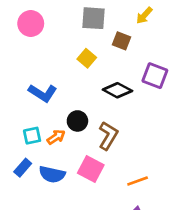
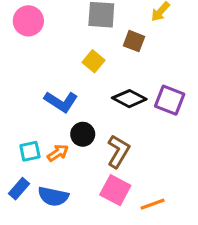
purple square: (155, 76) -> (170, 100), moved
blue L-shape: (43, 93) -> (61, 102), moved
pink square: (91, 169) -> (115, 190), moved

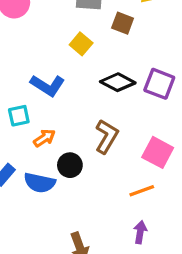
black circle: (83, 134) -> (70, 165), moved
cyan square: (30, 151) -> (19, 116), moved
pink square: (115, 190) -> (158, 152), moved

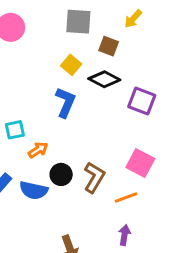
black diamond: (118, 82) -> (104, 79), moved
blue L-shape: (48, 85) -> (65, 102), moved, turned -100
brown L-shape: (107, 136) -> (94, 177), moved

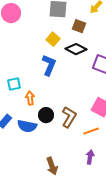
orange arrow: (38, 150) -> (30, 98), turned -64

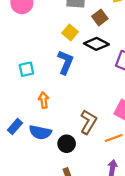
brown square: (79, 26) -> (100, 18), turned 32
cyan square: (14, 84) -> (26, 69), moved
black circle: (46, 115) -> (67, 144), moved

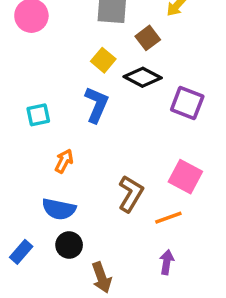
orange arrow: (44, 100) -> (64, 161), turned 35
blue rectangle: (15, 127) -> (21, 252), moved
black circle: (67, 144) -> (69, 245), moved

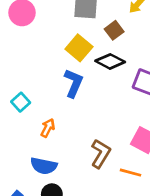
yellow square: (103, 60) -> (79, 48), size x1.4
cyan square: (38, 115) -> (21, 102), moved, turned -30
orange line: (168, 218) -> (130, 173), turned 35

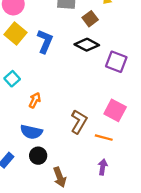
yellow square: (79, 48) -> (16, 33), moved
blue L-shape: (74, 83) -> (45, 41), moved

